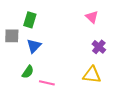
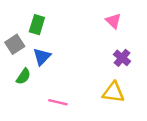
gray square: (12, 36) -> (15, 44), turned -35
green semicircle: (28, 72) -> (23, 76), moved

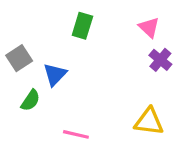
green rectangle: (37, 25) -> (82, 26), moved
purple cross: (122, 58) -> (160, 60), moved

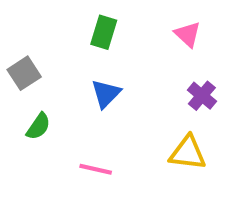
purple cross: (160, 60) -> (202, 96), moved
blue triangle: (55, 74) -> (106, 94), moved

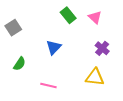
green rectangle: (104, 32) -> (68, 15), moved, turned -56
gray square: (24, 73) -> (13, 28), moved

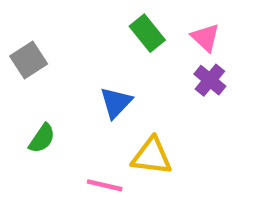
purple cross: (102, 48) -> (210, 80), moved
yellow triangle: (95, 77) -> (152, 156), moved

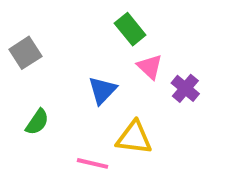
pink triangle: (205, 38) -> (150, 67), moved
purple cross: (210, 80) -> (185, 88), moved

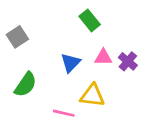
pink triangle: (150, 67) -> (103, 57), moved, turned -42
green semicircle: (37, 122) -> (26, 85), size x1.4

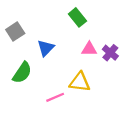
blue triangle: (71, 63) -> (46, 48), moved
pink line: (64, 113) -> (55, 97), turned -36

